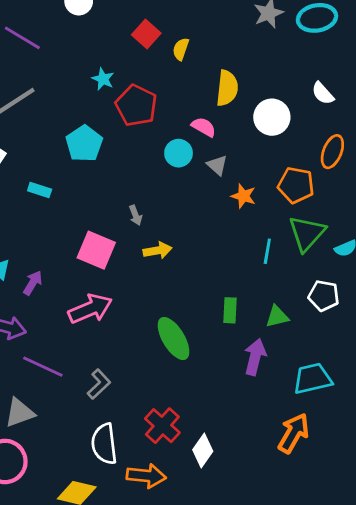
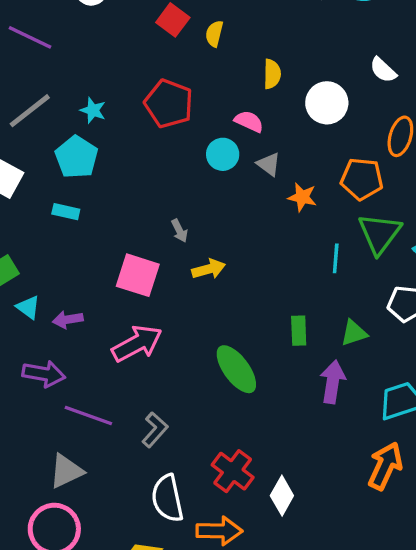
cyan star: (103, 79) -> (93, 110), moved
yellow semicircle: (227, 88) -> (272, 74), size x0.7
cyan pentagon: (84, 144) -> (76, 157), moved
purple arrow: (33, 283) -> (68, 320), turned -125

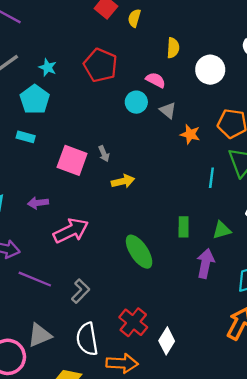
pink square: (138, 275) -> (72, 160), moved
purple arrow: (68, 320) -> (38, 203), moved
gray triangle: (66, 471) -> (40, 335), moved

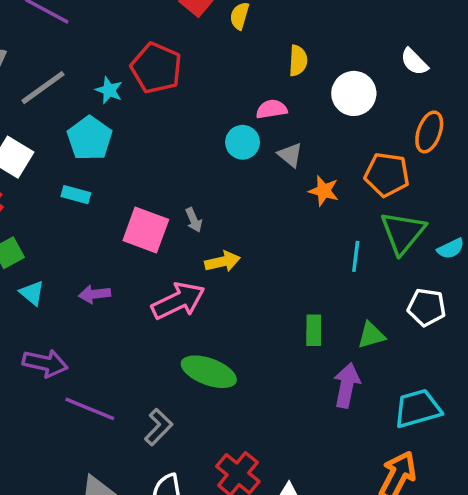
red pentagon: (100, 65) -> (156, 68), moved
pink semicircle: (156, 80) -> (272, 109), turned -36
pink arrow: (71, 231) -> (178, 301), moved
green ellipse: (139, 252) -> (209, 372), moved, turned -36

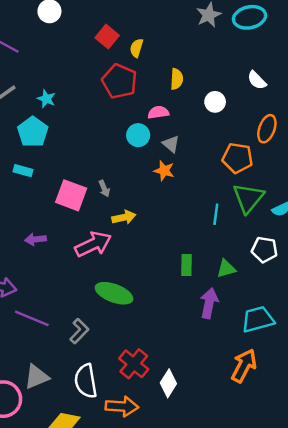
red pentagon: (156, 68) -> (119, 81), moved
white circle: (354, 93) -> (215, 102), size x0.7
orange star: (324, 191) -> (164, 171), moved

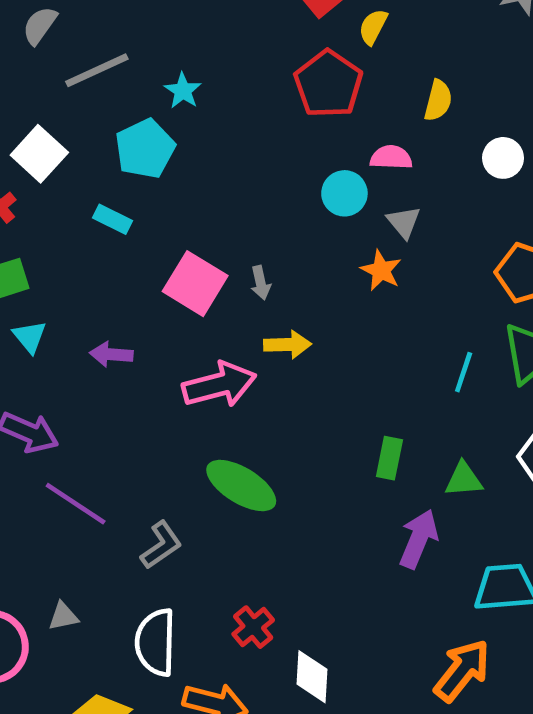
red cross: (134, 364) -> (253, 627), size x0.7
gray triangle: (36, 377) -> (63, 616), size x0.6
white diamond: (168, 383) -> (312, 677), turned -40

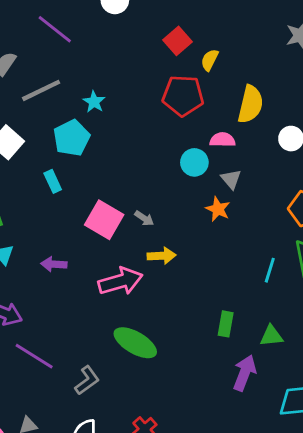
red pentagon: (328, 84) -> (183, 96), turned -30
yellow semicircle: (438, 101) -> (250, 104), size x1.5
cyan rectangle: (112, 219) -> (53, 181), turned 40
gray arrow: (261, 283) -> (144, 218), turned -42

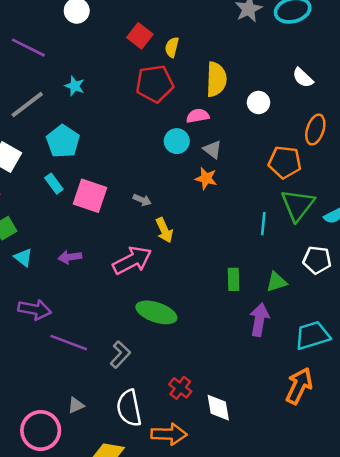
cyan star: (94, 102) -> (75, 86), moved
pink square: (104, 220) -> (90, 196), moved
yellow arrow: (162, 256) -> (164, 230), turned 80

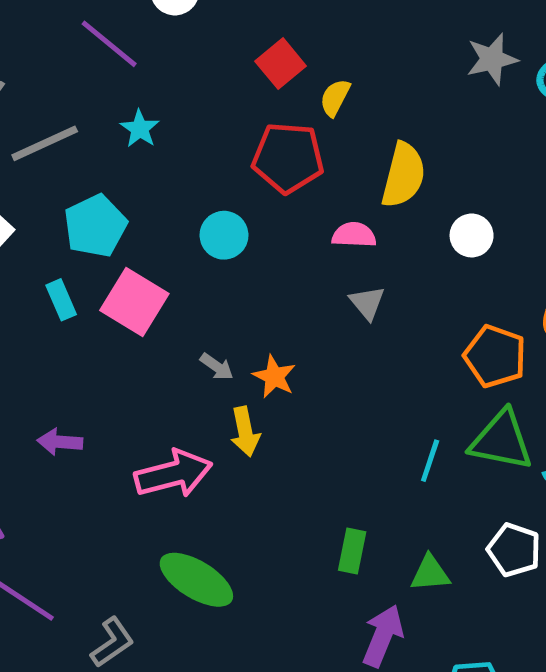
purple line: (28, 48) -> (109, 44), moved
cyan circle: (177, 141) -> (224, 235), moved
orange star: (206, 178) -> (274, 377), moved
pink square: (90, 196) -> (134, 302), moved
green triangle: (298, 205) -> (501, 440), turned 51

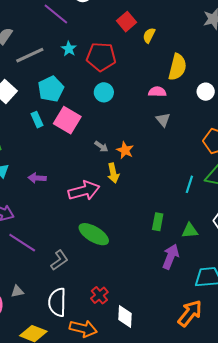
red pentagon: (288, 158) -> (101, 57), moved

